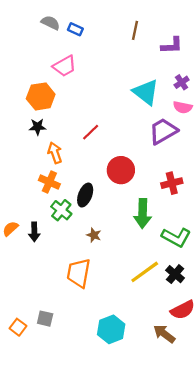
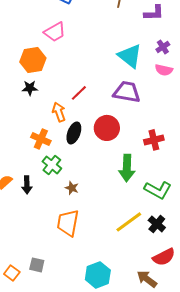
purple trapezoid: (163, 131) -> (127, 92), moved, turned 40
orange arrow: (55, 153) -> (59, 112), moved
black ellipse: (85, 195) -> (74, 133), moved
brown star: (94, 235) -> (72, 188), moved

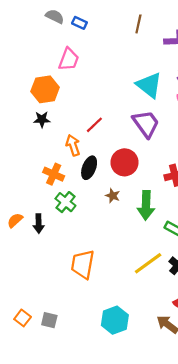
pink trapezoid: (55, 32) -> (69, 59), turned -40
purple trapezoid: (127, 92) -> (146, 124), turned 44
brown star: (72, 188) -> (113, 196), moved
gray square: (37, 265) -> (49, 320), moved

